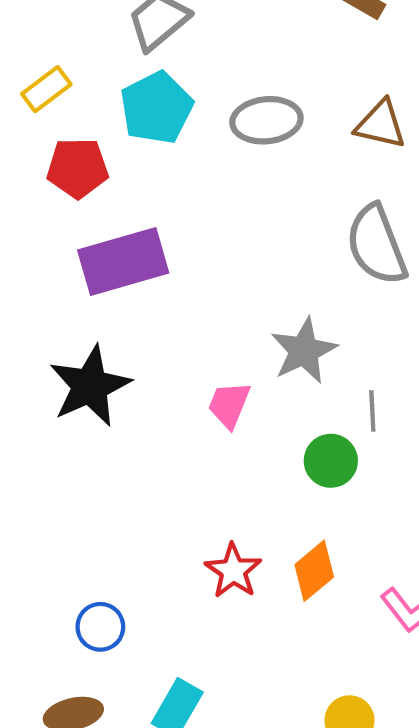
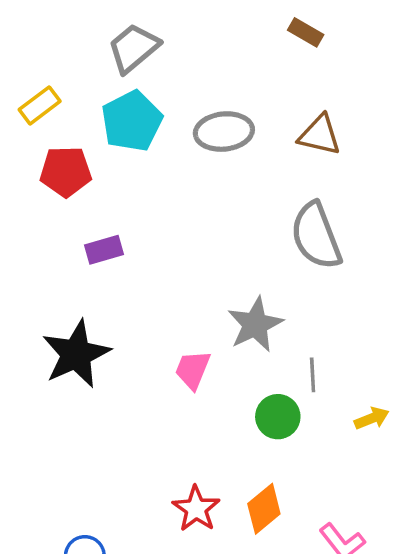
purple rectangle: (123, 261) -> (104, 250), size x0.5

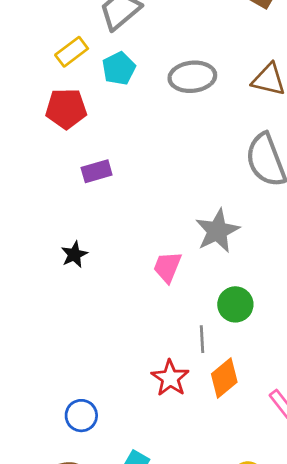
yellow rectangle: (40, 105) -> (72, 52), moved
cyan pentagon: (132, 121) -> (119, 68), size x0.7
black star: (76, 354) -> (74, 254), size x0.5
gray line: (313, 375) -> (202, 339), moved

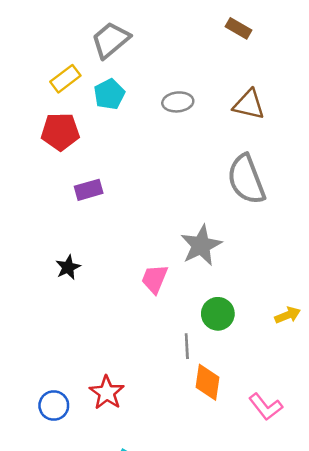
gray ellipse: (192, 77) -> (178, 102), size x0.7
red star: (170, 378) -> (107, 393), moved
orange diamond: (224, 378) -> (208, 382), turned -42
blue circle: (81, 416) -> (54, 406), moved

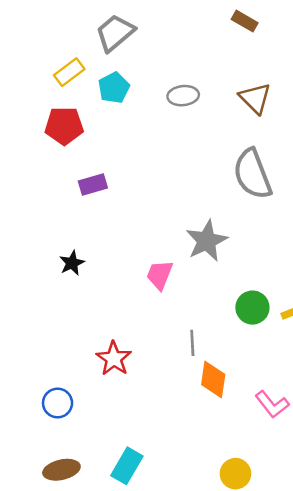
brown triangle: (249, 105) -> (255, 98), turned 32
green circle: (218, 314) -> (252, 308), moved
red star: (107, 393) -> (114, 359), moved

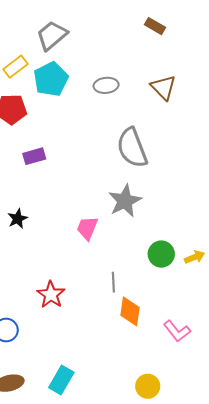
cyan pentagon: (114, 88) -> (51, 79), size x1.4
gray semicircle: (252, 174) -> (132, 148), moved

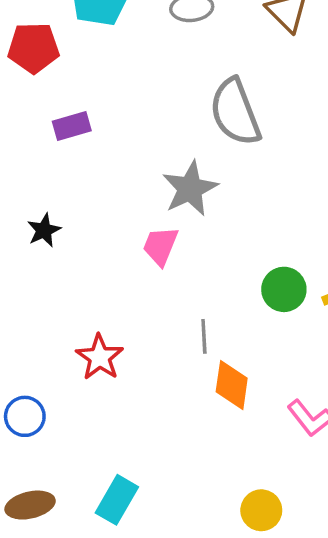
gray star: (125, 201) -> (190, 189), moved

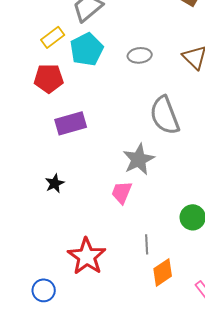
purple rectangle: (72, 126) -> (71, 123), size x1.4
red star: (100, 357) -> (87, 256), size x1.4
orange diamond: (232, 385) -> (163, 272), turned 48

